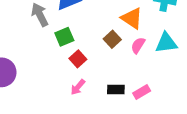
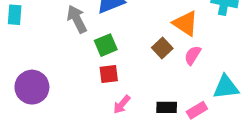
cyan triangle: (166, 43) -> (226, 87), moved
red square: (78, 59) -> (109, 74), moved, turned 35

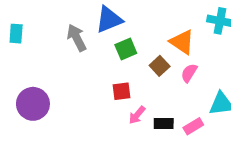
green square: (106, 45) -> (126, 49), moved
red square: (109, 74) -> (122, 91), moved
pink arrow: (122, 104) -> (137, 115), moved

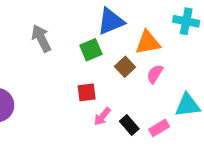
blue triangle: (109, 19) -> (111, 21), moved
orange triangle: (182, 42) -> (148, 43), turned -44
black rectangle: (164, 124) -> (129, 125), turned 48

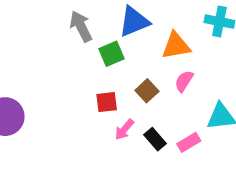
gray arrow: (41, 38) -> (81, 26), moved
brown square: (125, 67) -> (147, 91), moved

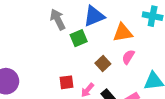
red square: (107, 102) -> (67, 82), moved

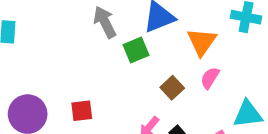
orange triangle: (123, 33) -> (202, 42), turned -45
red square: (67, 82) -> (82, 111), moved

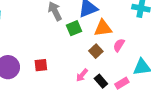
orange triangle: (202, 42) -> (103, 28), moved, turned 48

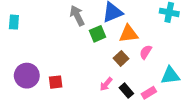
red square: (41, 65) -> (56, 82), moved

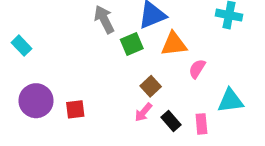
cyan rectangle: (14, 22) -> (21, 46), moved, turned -48
brown square: (121, 58) -> (151, 86), moved
pink rectangle: (149, 93) -> (201, 124), turned -64

